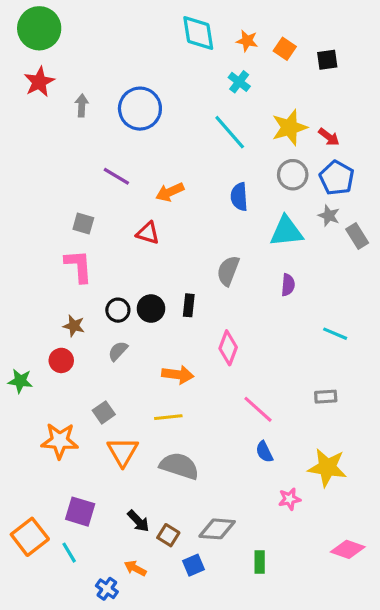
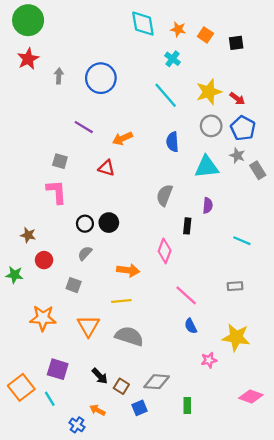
black rectangle: (189, 305) -> (187, 226), moved
brown star: (74, 326) -> (28, 235), moved
gray square: (104, 412) -> (74, 285), moved, turned -35

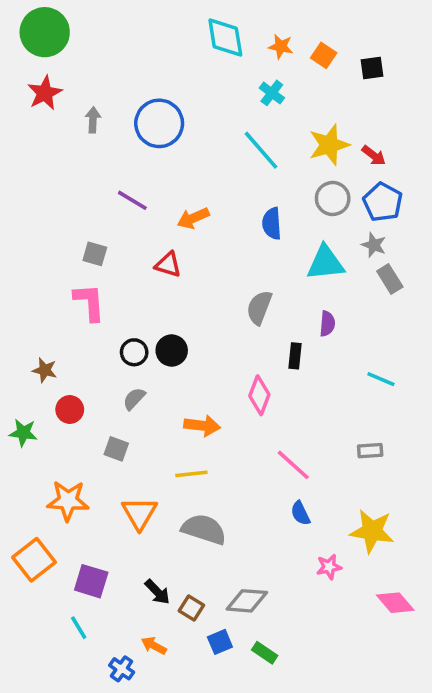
gray rectangle: (258, 170) -> (390, 279), moved
orange square: (21, 387) -> (34, 560), moved
pink diamond: (251, 396) -> (395, 603), moved, turned 30
green rectangle: (187, 406) -> (265, 653), moved, turned -56

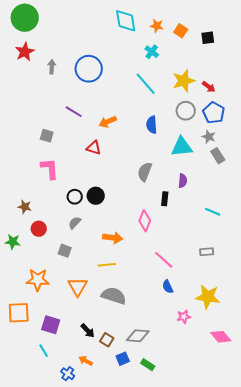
gray square: (95, 254) -> (47, 136), moved
orange square: (34, 560) -> (19, 313), turned 35

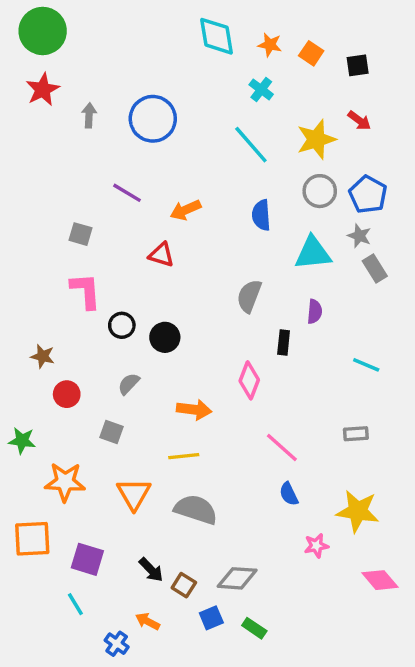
red arrow: (209, 87) -> (359, 120), moved
black circle: (75, 197) -> (122, 325), moved
green star: (13, 242) -> (22, 441), moved

